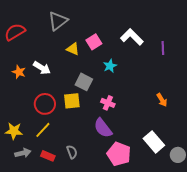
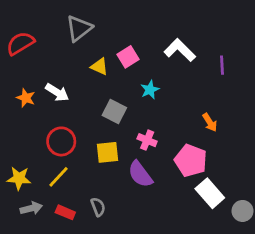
orange arrow: (162, 100) -> (210, 122), moved
yellow square: (72, 101) -> (108, 152), moved
pink pentagon: (119, 154) -> (191, 161), moved

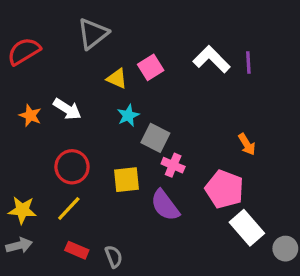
purple line: (222, 65) -> (248, 63), moved
cyan star: (150, 90) -> (128, 115), moved
gray square: (114, 111) -> (155, 138), moved
gray semicircle: (98, 207) -> (114, 257), moved
gray arrow: (31, 208) -> (19, 245), moved

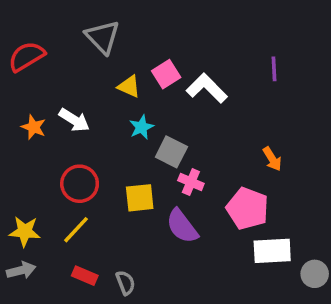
gray triangle: (93, 34) -> (103, 37), turned -36
white L-shape: (212, 59) -> (207, 88), moved
white rectangle: (247, 228) -> (272, 251), turned -52

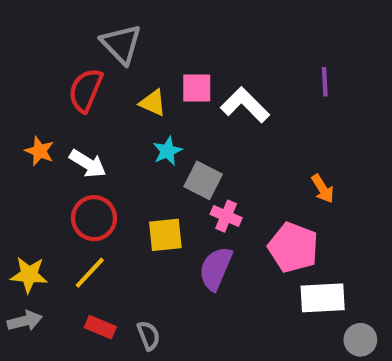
red semicircle: (27, 56) -> (86, 90), moved, turned -36
pink square: (166, 74) -> (197, 88), turned 32
white arrow: (74, 120) -> (88, 164), moved
purple semicircle: (182, 226) -> (216, 268), turned 60
gray circle: (315, 274) -> (360, 340), moved

